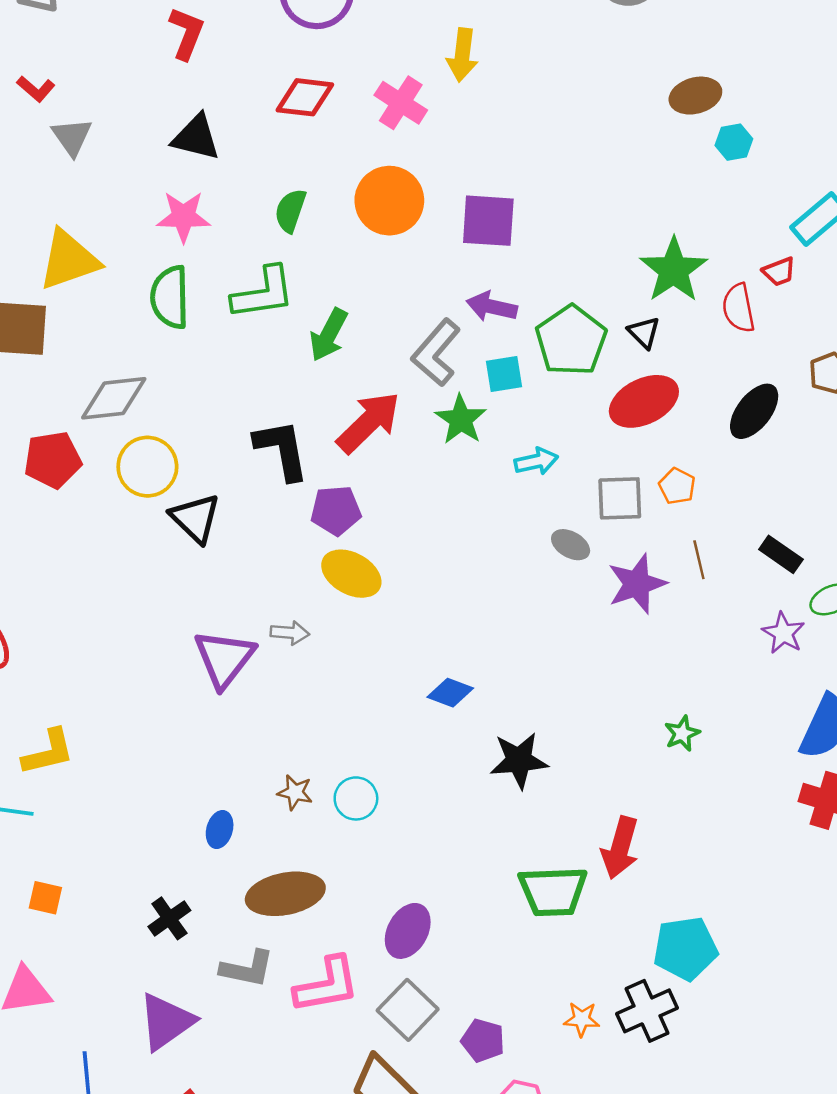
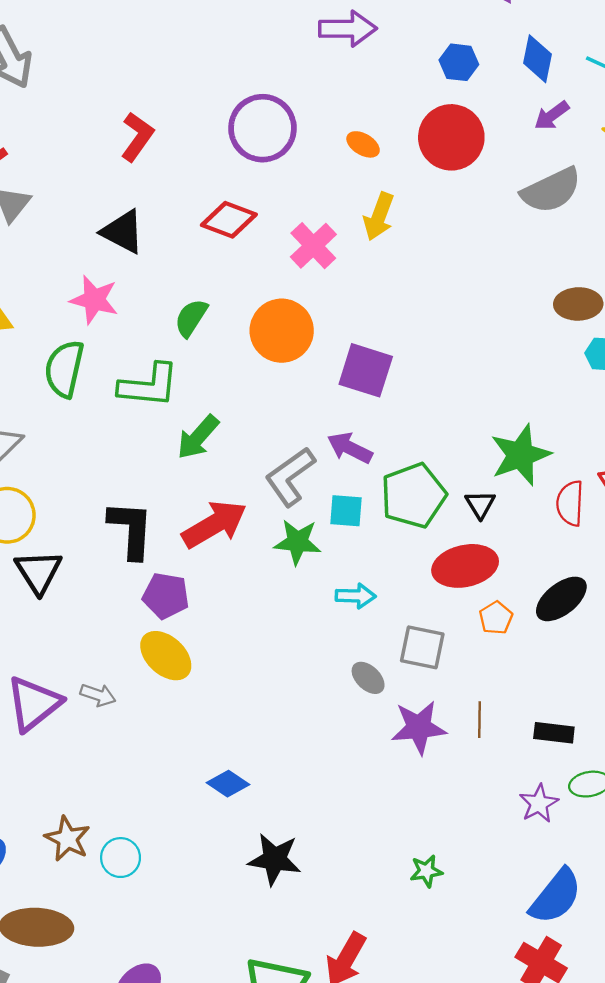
green star: (461, 420) -> (297, 542), turned 30
orange pentagon: (677, 486) -> (496, 618), moved
black rectangle: (781, 554) -> (554, 733), turned -42
brown star: (295, 792) -> (67, 839), size x1.4

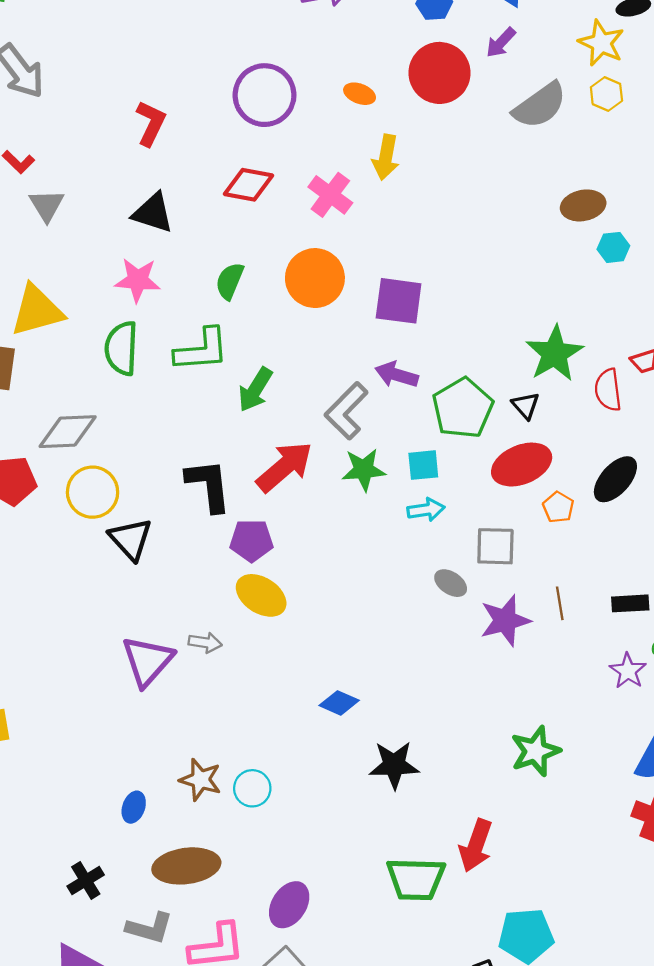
purple arrow: (552, 116) -> (501, 43), moved
cyan square: (346, 511) -> (423, 465), moved
green star: (426, 871) -> (535, 751), size x1.6

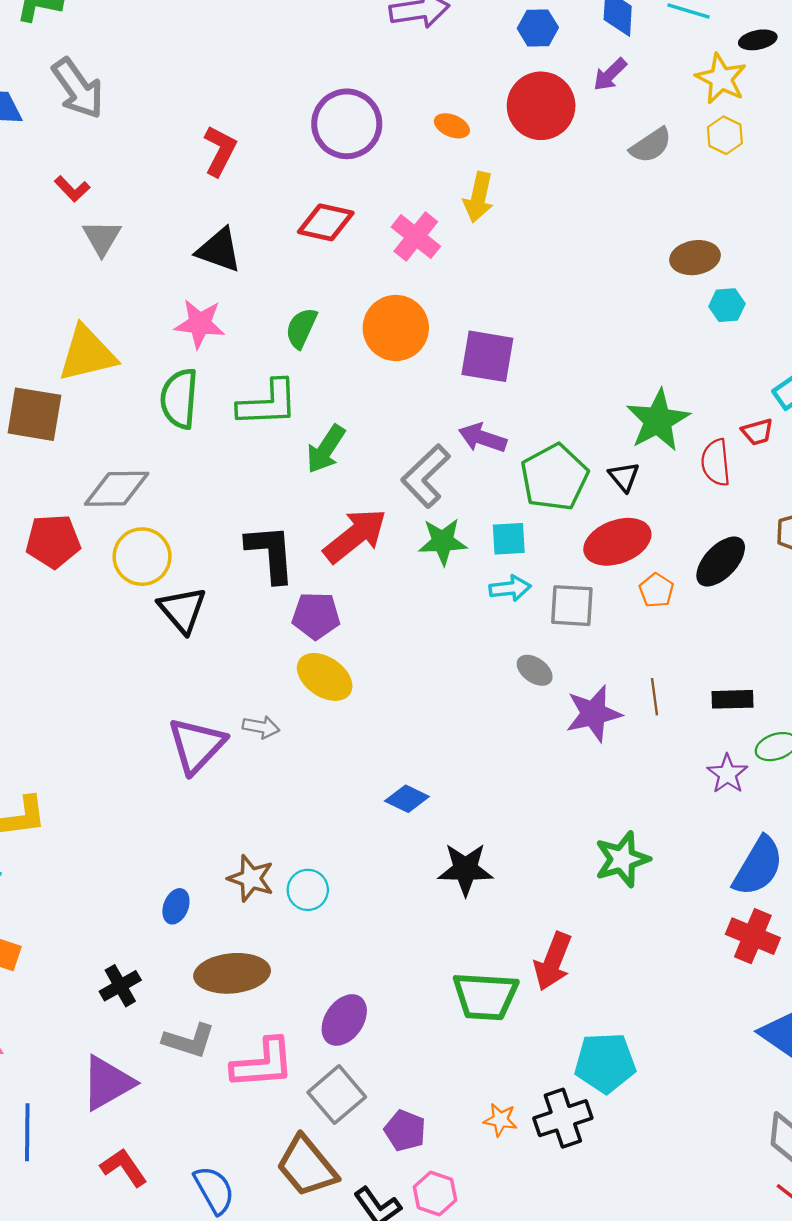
gray semicircle: (540, 105) -> (651, 145), size x0.7
gray square: (495, 546) -> (572, 606), moved

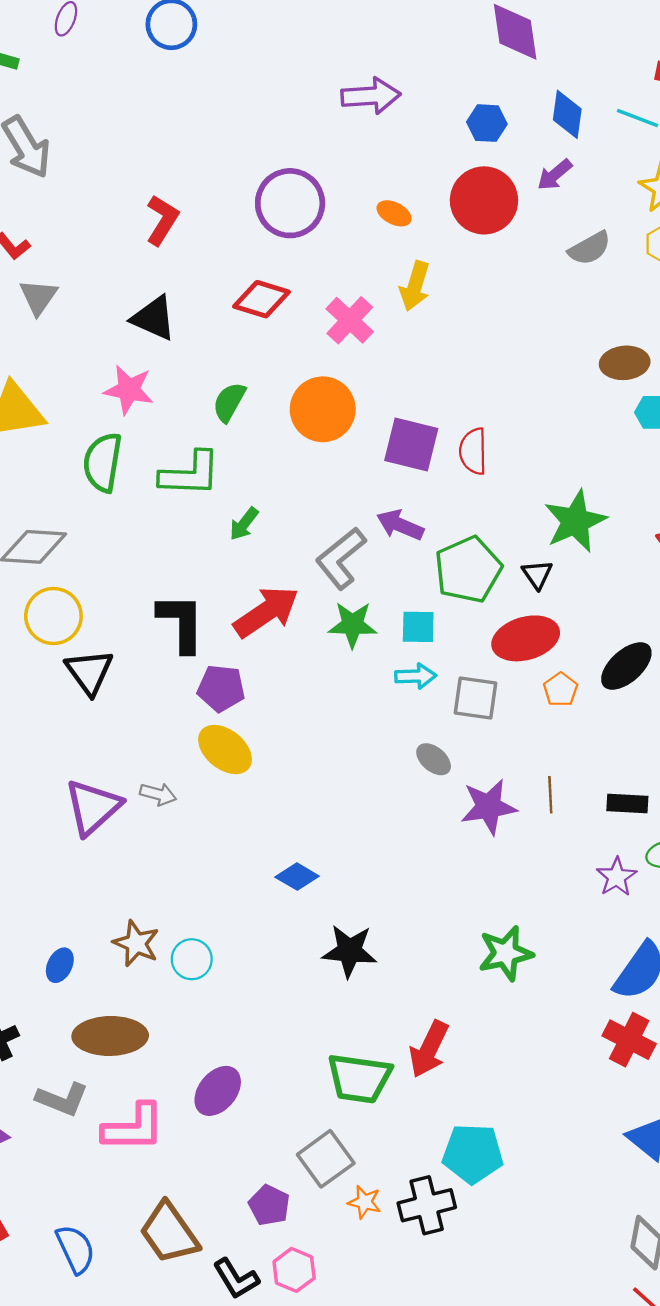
green arrow: (326, 449) -> (244, 524), size x0.7
red semicircle: (716, 462) -> (473, 451), moved
gray square: (337, 1095) -> (326, 1159), moved

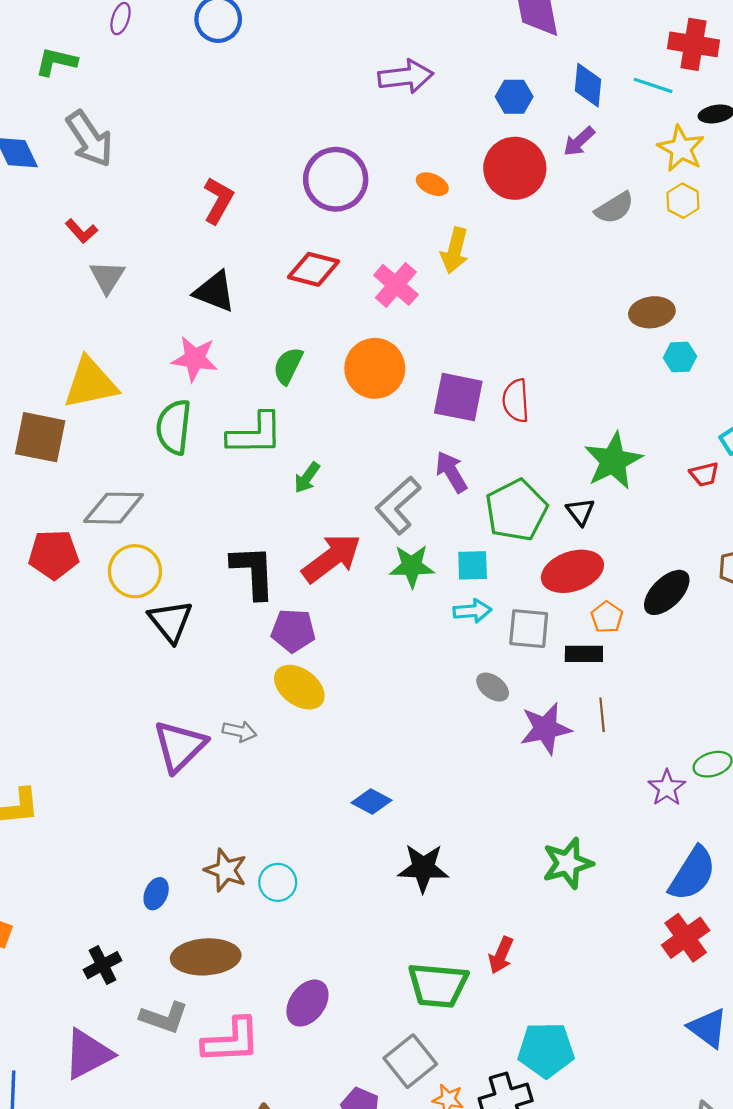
purple arrow: (400, 525) -> (451, 472), turned 39
black rectangle: (627, 803) -> (584, 654), moved
red cross: (629, 1040) -> (686, 938), turned 30
red arrow: (429, 1049) -> (501, 955), size x0.7

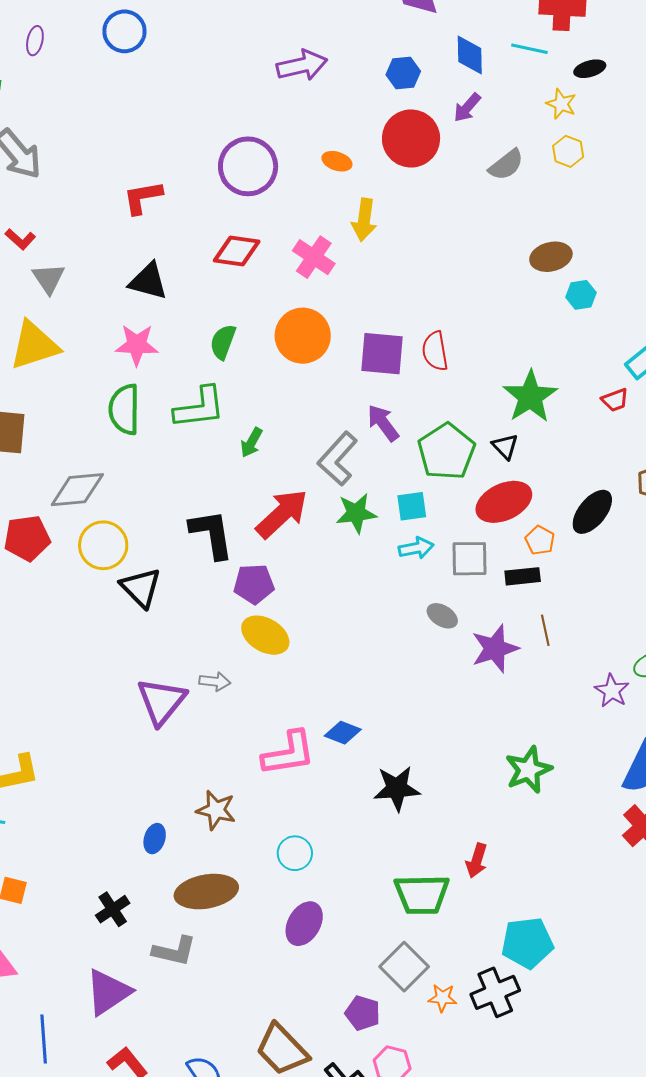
yellow star: (681, 149) -> (561, 104), size x0.7
red L-shape: (218, 200) -> (143, 197), turned -123
yellow triangle: (90, 383) -> (34, 345), moved
cyan circle: (278, 882) -> (295, 853), moved
pink L-shape: (231, 1041) -> (289, 753), moved

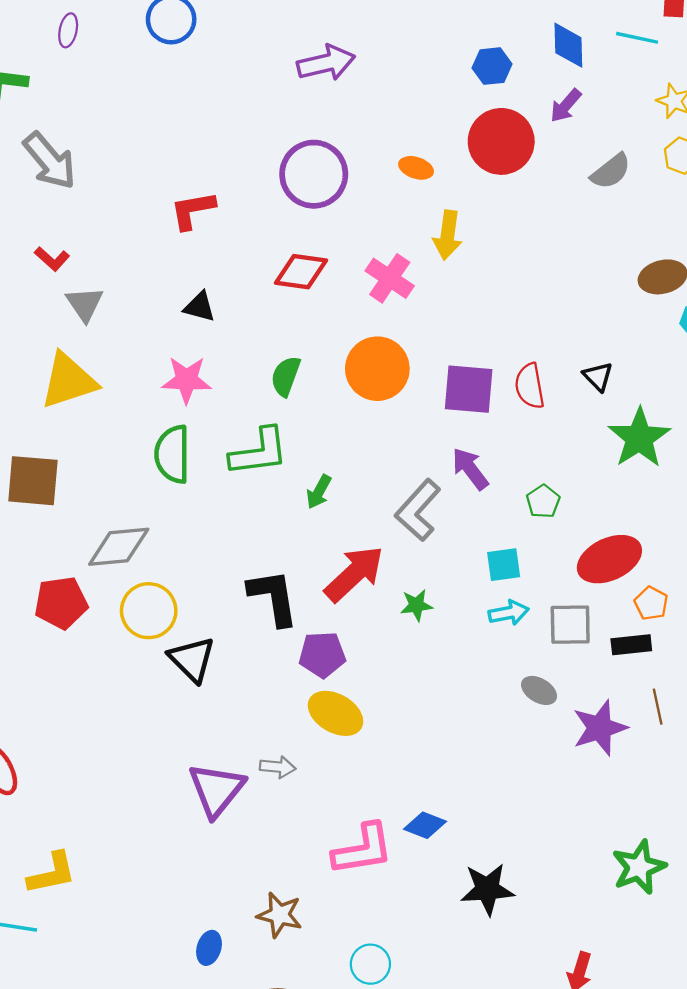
purple arrow: (302, 65) -> (326, 63), moved
black triangle: (148, 281) -> (199, 307), size x0.7
black triangle: (505, 446) -> (598, 376), moved
green pentagon: (446, 452) -> (543, 501), size x0.5
green star: (356, 513) -> (417, 605), moved, size x0.7

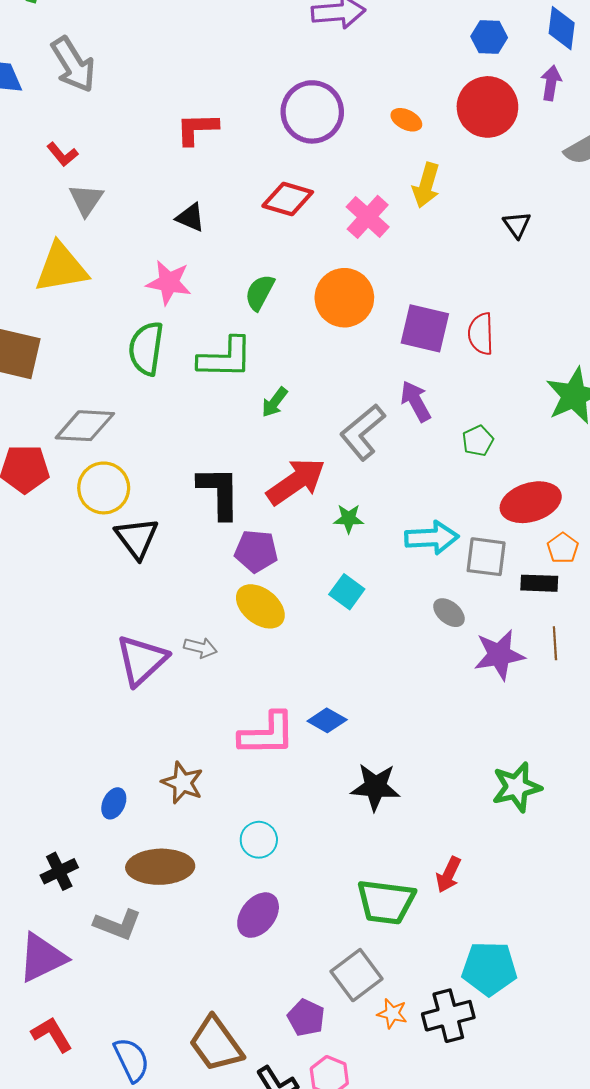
purple arrow: (566, 106) -> (551, 83), turned 140
black triangle: (598, 376) -> (517, 225), moved
cyan square: (504, 565) -> (347, 592), moved, turned 36
cyan arrow: (509, 613) -> (432, 538), size x1.4

